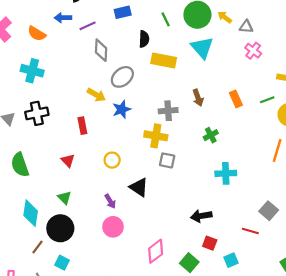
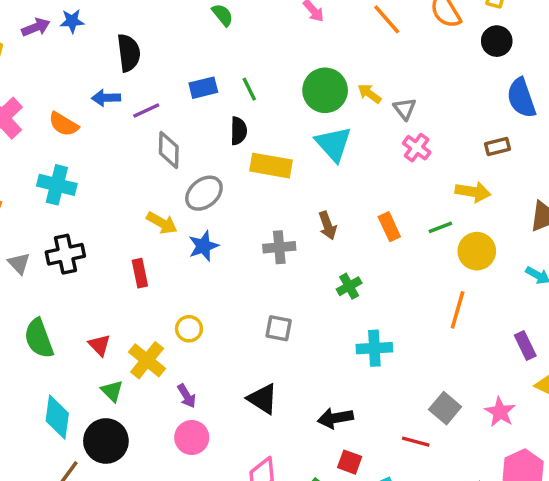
green line: (166, 19) -> (249, 89), moved
gray triangle: (246, 27) -> (405, 109), turned 48
yellow cross: (156, 136) -> (147, 360), moved, turned 30
red triangle: (68, 161) -> (99, 345), moved
black triangle: (139, 187) -> (263, 399), moved

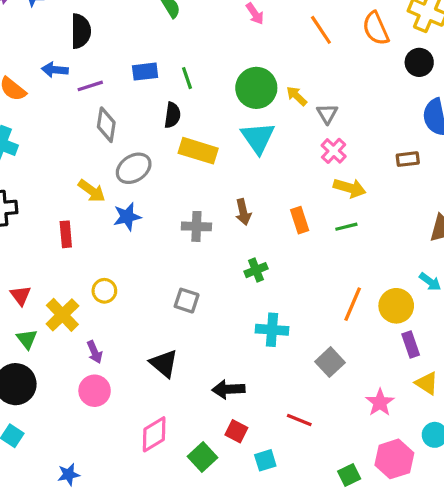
yellow arrow: (473, 192) -> (350, 188), moved
yellow circle: (477, 251) -> (396, 306), moved
gray square: (445, 408) -> (330, 362), moved

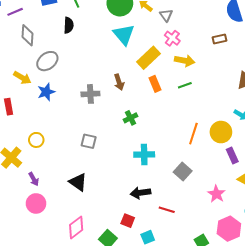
yellow rectangle: (198, 151) -> (148, 58), moved, turned -55
black arrow: (228, 389) -> (141, 193), moved

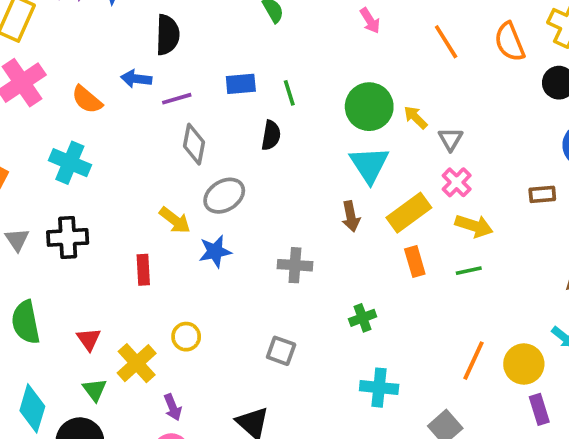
brown arrow: (119, 82) -> (351, 216), moved

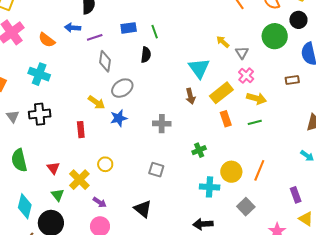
green circle: (369, 107) -> (275, 36), moved
yellow circle: (524, 364) -> (231, 172), moved
purple arrow: (173, 407) -> (100, 202), turned -32

